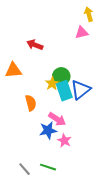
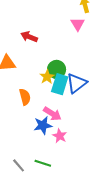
pink triangle: (82, 33) -> (78, 24), turned -48
cyan rectangle: (64, 91) -> (60, 84), turned 36

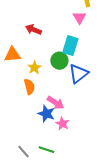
yellow star: (47, 77) -> (34, 68), moved
cyan rectangle: (60, 84) -> (70, 46), moved
blue star: (43, 125) -> (46, 114), turned 30

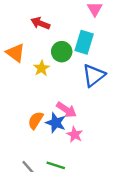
orange triangle: (12, 55) -> (15, 53), turned 42
green circle: (59, 61) -> (62, 52), moved
orange semicircle: (29, 87) -> (36, 120), moved, turned -133

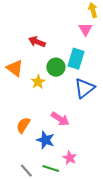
orange semicircle: (36, 120) -> (23, 125), moved
blue star: (56, 123) -> (45, 140), moved
pink star: (75, 135) -> (70, 158), moved

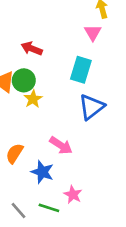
green circle: (56, 67) -> (24, 80), moved

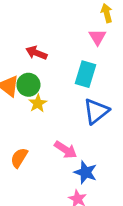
blue star: (42, 172) -> (85, 172), moved

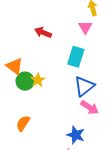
red arrow: (36, 53) -> (43, 32), moved
green circle: (28, 85) -> (25, 81), moved
pink arrow: (66, 150) -> (90, 107), moved

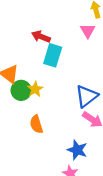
cyan rectangle: (76, 57) -> (53, 55), moved
orange semicircle: (23, 123) -> (36, 124), moved, turned -49

